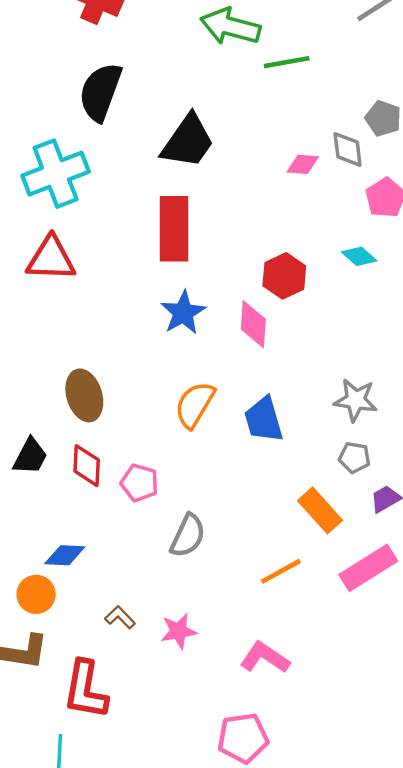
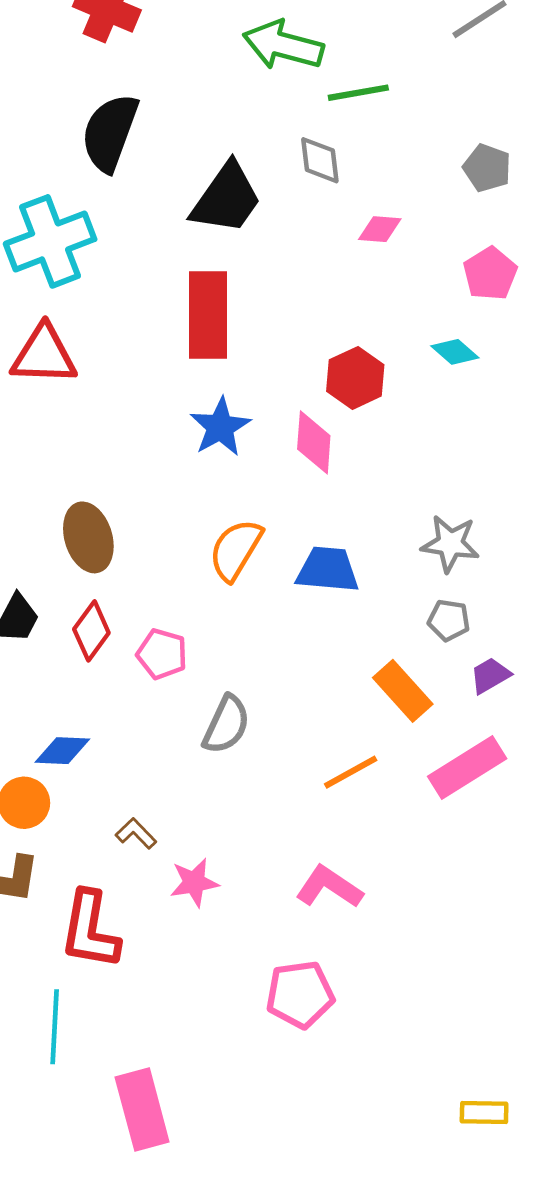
gray diamond: (348, 149) -> (320, 160), moved
blue trapezoid: (264, 420) -> (328, 570), turned 111
red diamond: (87, 466) -> (91, 631), turned 33
pink star: (179, 631) -> (194, 882), moved

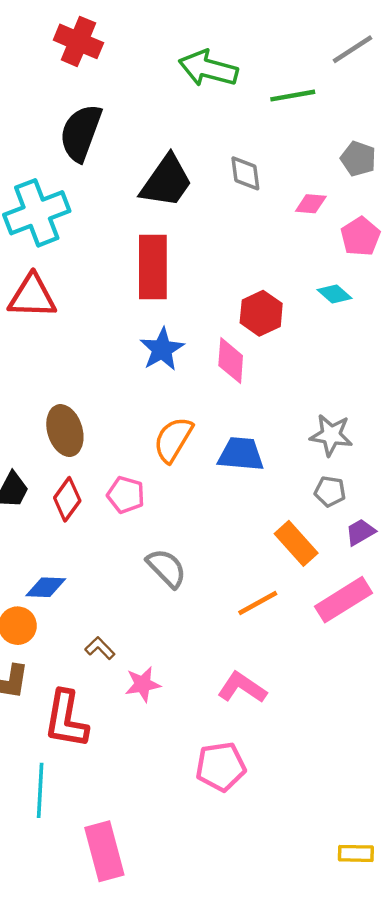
green line: (358, 93) -> (293, 96), moved
gray diamond: (320, 160) -> (245, 173), moved
pink diamond: (380, 229) -> (311, 204), moved
pink pentagon: (162, 654) -> (126, 495), moved
gray semicircle: (226, 725) -> (166, 568), turned -69

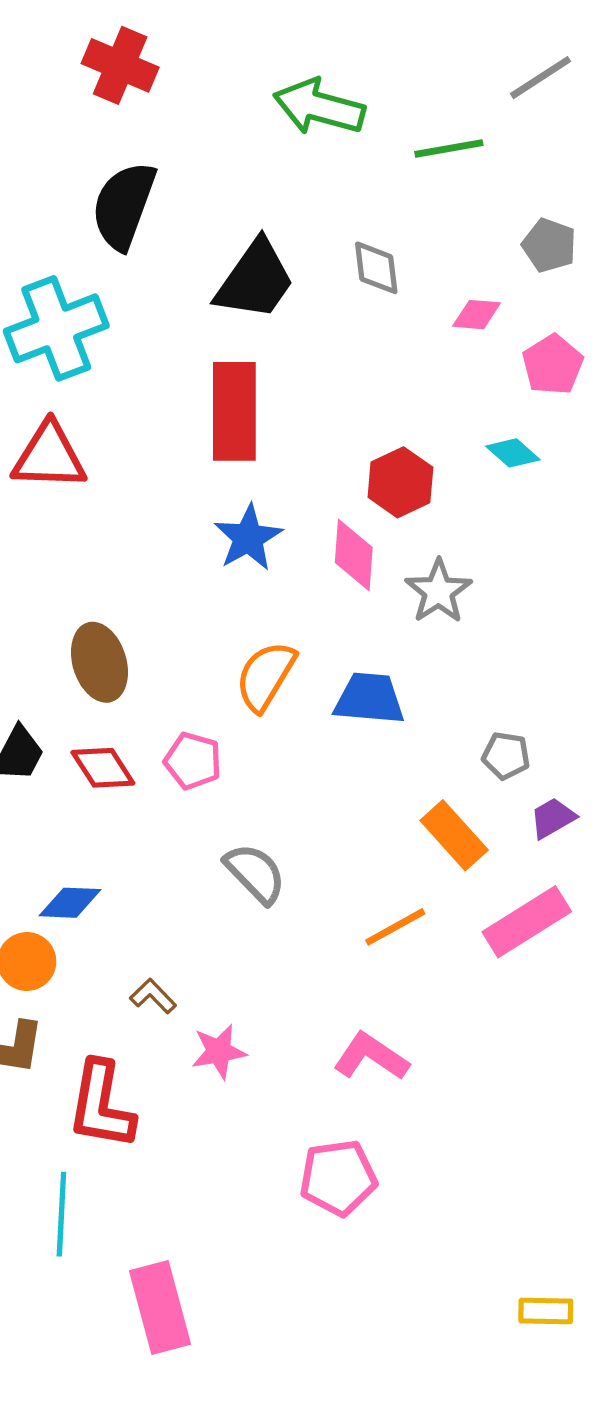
gray star: (331, 435) -> (439, 591), moved, turned 30
red diamond: (67, 499) -> (103, 768), turned -69

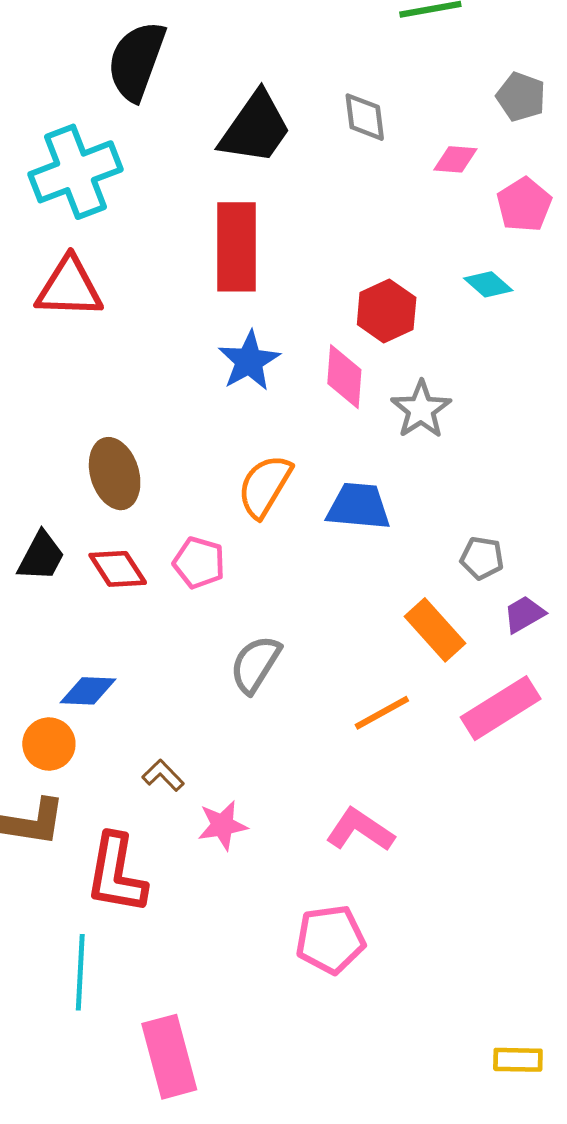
gray semicircle: (255, 873) -> (255, 664), turned -104

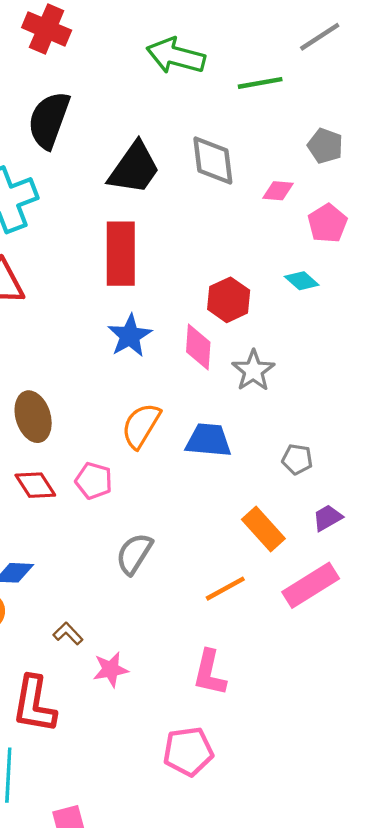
gray diamond: (365, 117) -> (213, 160), size x1.4
gray pentagon: (482, 558) -> (297, 459), moved
pink L-shape: (360, 830) -> (210, 673), turned -111

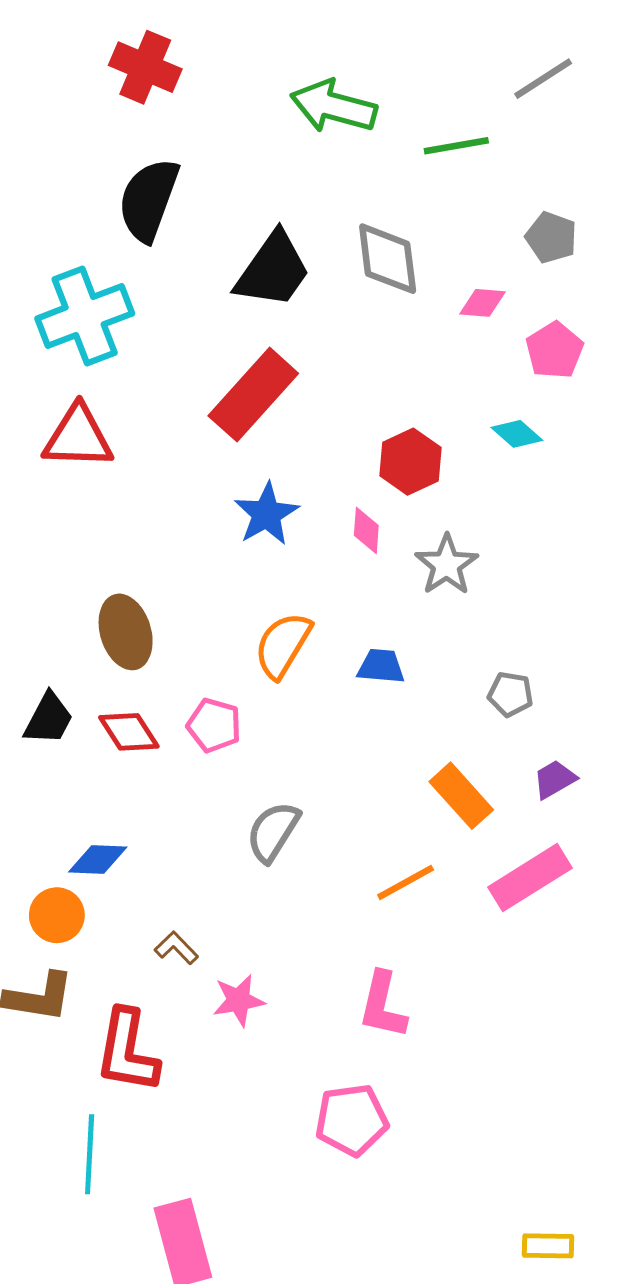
red rectangle: (121, 254) -> (253, 395), turned 42
pink diamond: (198, 347) -> (366, 530), size x0.7
blue trapezoid: (208, 440) -> (381, 666), size x0.7

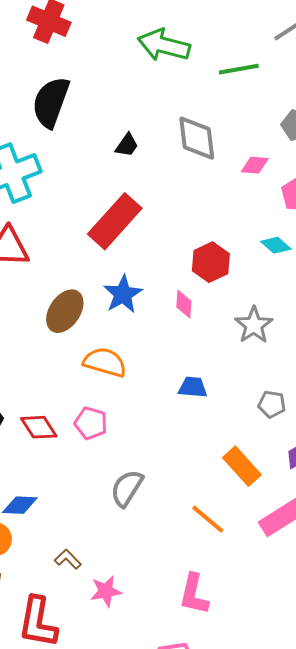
black trapezoid: (273, 270) -> (127, 145), size x0.5
gray star: (446, 565) -> (254, 325), moved
brown ellipse: (126, 632) -> (65, 311), moved, turned 51
orange semicircle: (283, 645) -> (105, 362), moved, turned 75
orange line: (406, 882) -> (208, 519), turned 69

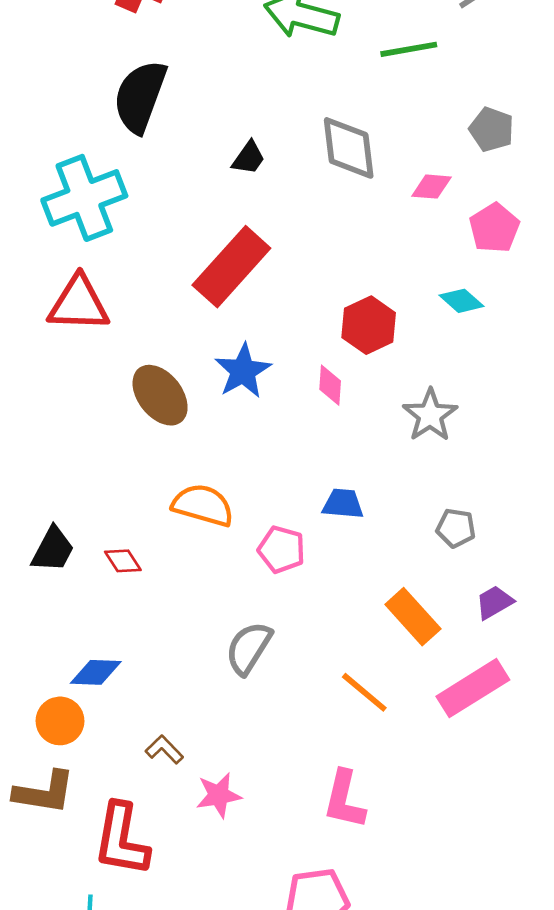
brown ellipse: (65, 311) -> (160, 395), turned -72
orange semicircle: (105, 362) -> (203, 505), moved
pink pentagon: (91, 423) -> (281, 549), moved
red diamond: (39, 427) -> (123, 561), size x0.7

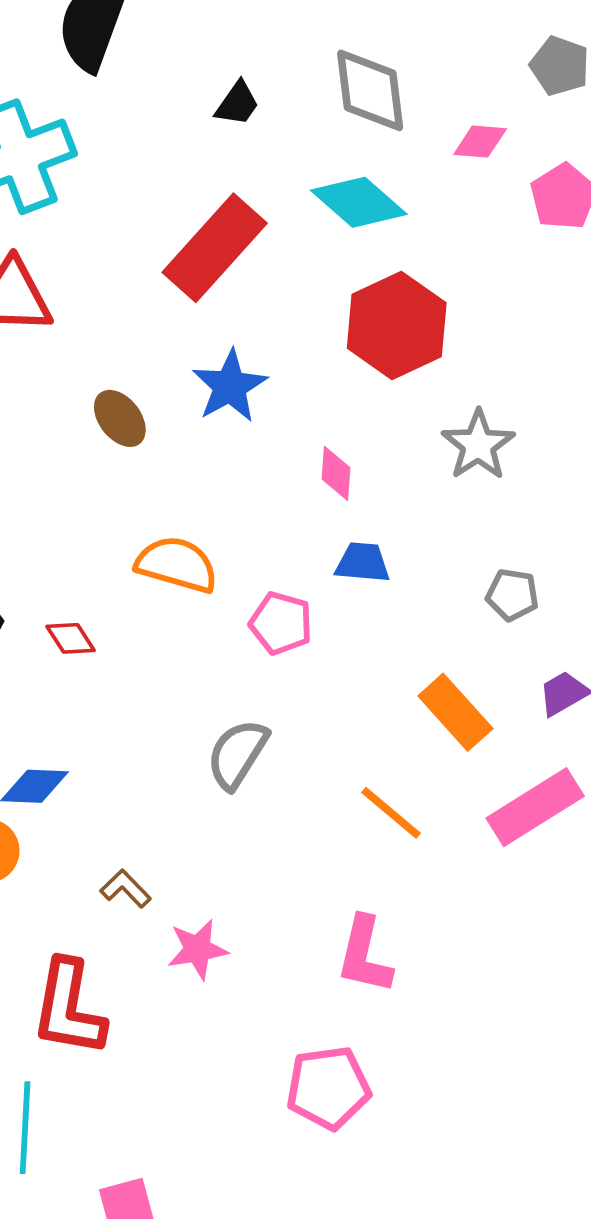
cyan diamond: (462, 301) -> (359, 202), moved, size x1.6
red hexagon: (369, 325) -> (397, 326), size x1.4
pink diamond: (330, 385) -> (336, 473), moved
brown ellipse: (160, 395) -> (120, 418), size x0.7

